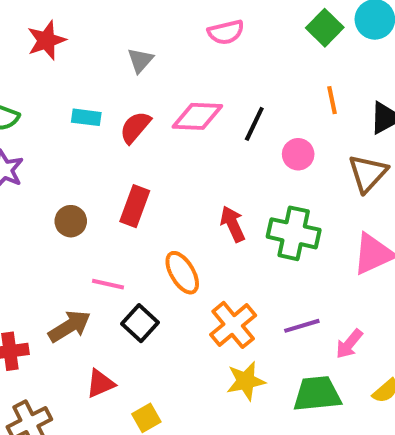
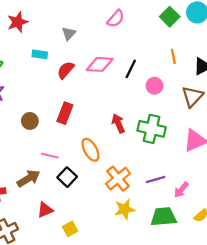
pink semicircle: (226, 32) -> (116, 19), turned -36
cyan rectangle: (86, 117) -> (40, 54), moved

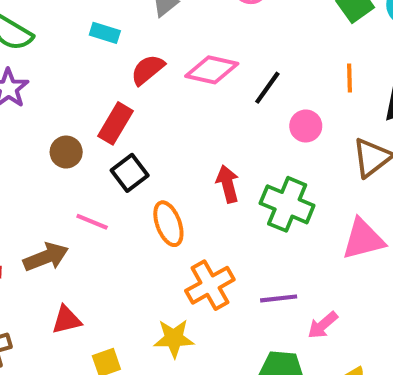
red rectangle: (65, 113) -> (116, 123), moved
black square: (67, 177) -> (130, 173), moved
yellow star: (125, 209) -> (174, 338), moved

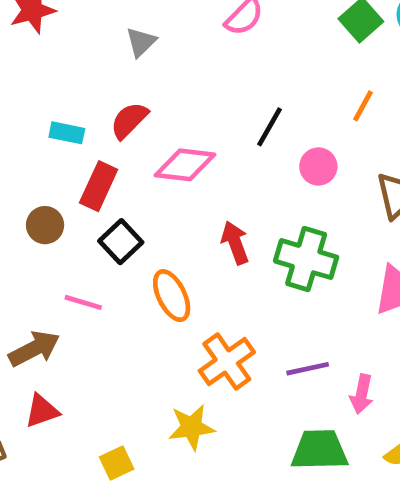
cyan rectangle: (105, 33) -> (67, 133), moved
pink diamond: (212, 70) -> (185, 165), moved
orange line: (349, 78) -> (363, 106), turned 36
red triangle: (67, 320) -> (42, 411), moved
pink arrow: (323, 325) -> (362, 394), turned -32

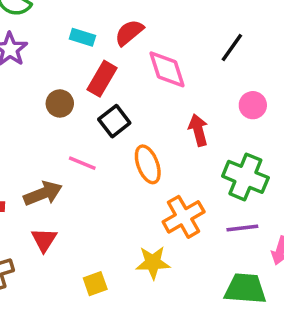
pink diamond: (185, 165) -> (167, 69), turned 60
pink circle: (318, 166) -> (253, 105), moved
green cross: (306, 259) -> (245, 177), moved
red triangle: (42, 411) -> (44, 240), turned -44

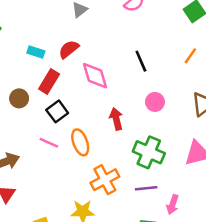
black line: (232, 48) -> (141, 61), turned -60
pink line: (82, 163) -> (49, 143), moved

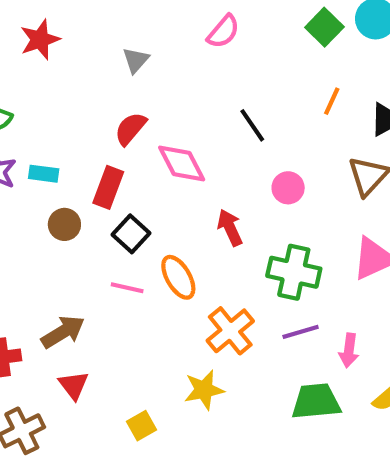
cyan rectangle: (36, 52) -> (44, 174), moved

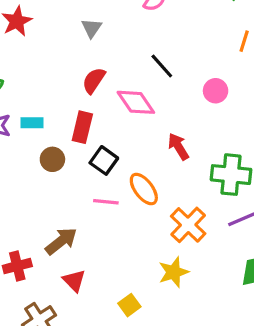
black line: (252, 125) -> (162, 66), moved
pink circle: (288, 188) -> (216, 91), moved

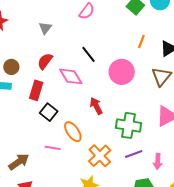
pink circle: (216, 91) -> (122, 72), size x1.6
brown circle: (52, 159) -> (11, 67), moved
pink line: (106, 202) -> (53, 148), moved

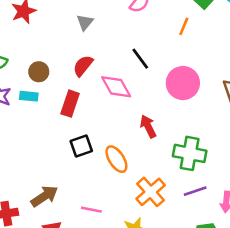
orange line: (141, 42) -> (184, 26), moved
black square: (49, 112) -> (81, 146), moved, turned 30
pink line: (53, 148) -> (91, 210), moved

